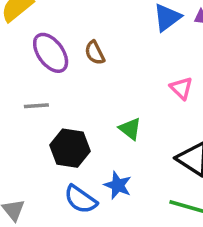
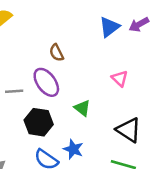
purple ellipse: (51, 53) -> (46, 82), moved

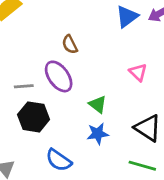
black hexagon: (39, 122) -> (34, 117), moved
blue star: (73, 149) -> (98, 134), moved, turned -30

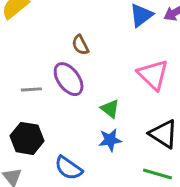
pink triangle: (138, 72) -> (153, 75), size x1.6
black hexagon: (34, 117) -> (27, 138), moved

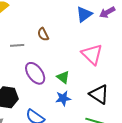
purple ellipse: (69, 79) -> (35, 73), moved
gray line: (31, 89) -> (17, 45), moved

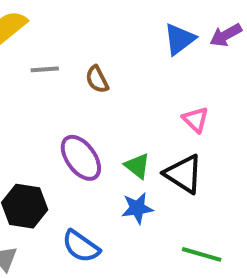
gray line: (17, 45) -> (45, 69), moved
pink triangle: (92, 54) -> (196, 120), size x0.6
black triangle: (99, 94) -> (184, 174), moved

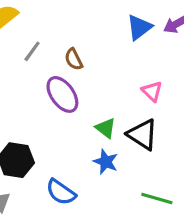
gray line: (45, 69) -> (32, 51), turned -50
purple ellipse: (81, 158) -> (62, 94), moved
blue star: (137, 208) -> (106, 162), turned 30

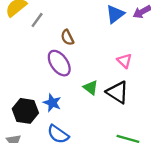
gray line: (32, 51) -> (37, 20), moved
blue star: (106, 162) -> (52, 103), moved

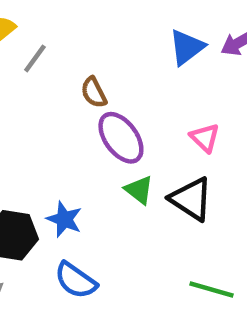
purple ellipse: (59, 63) -> (121, 138), moved

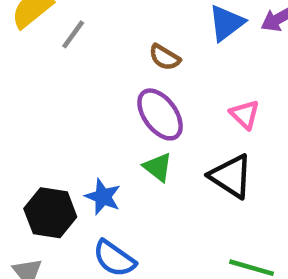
brown semicircle: (94, 92) -> (165, 57), moved, turned -32
green triangle: (139, 190) -> (158, 167), moved

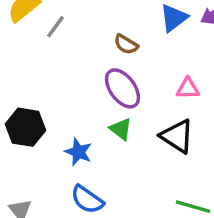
pink triangle: (245, 114) -> (188, 88), turned -45
black hexagon: (50, 213) -> (26, 127), moved

